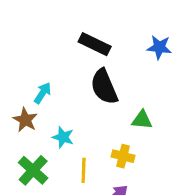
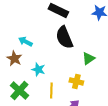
cyan arrow: (43, 93) -> (25, 41), turned -96
green triangle: (142, 120) -> (88, 58), turned -40

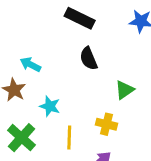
black semicircle: (64, 37) -> (89, 59), size x0.7

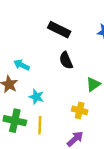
green cross: (21, 138) -> (15, 121), turned -30
yellow line: (69, 138) -> (40, 125), moved

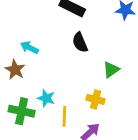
cyan star: (36, 97) -> (46, 98), moved
yellow line: (40, 125) -> (64, 116), moved

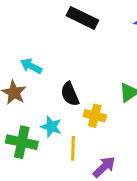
black semicircle: (80, 42) -> (70, 94), moved
yellow cross: (96, 99) -> (95, 116), moved

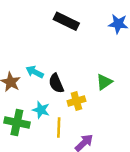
cyan arrow: (31, 66) -> (35, 72), moved
yellow cross: (95, 116) -> (76, 101), turned -30

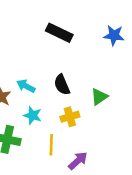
black semicircle: (56, 83) -> (62, 85), moved
cyan star: (41, 110) -> (33, 115), moved

